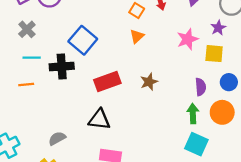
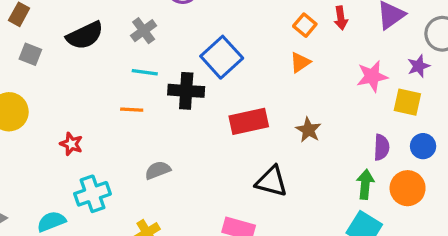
brown star: (149, 82) -> (308, 130), turned -30
black triangle: (99, 120) -> (272, 181), moved
gray semicircle: (57, 138) -> (158, 170), moved

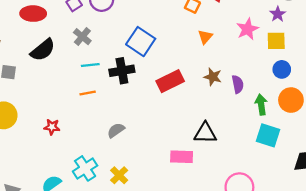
orange triangle: (300, 62) -> (205, 37), moved
blue circle: (423, 146) -> (282, 69), moved
purple semicircle: (381, 147) -> (238, 84), moved
black triangle: (272, 181) -> (205, 133), moved
cyan cross: (93, 194) -> (85, 168), moved

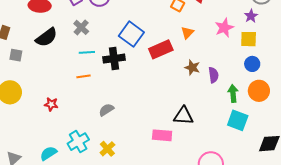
red rectangle: (170, 81) -> (161, 49), moved

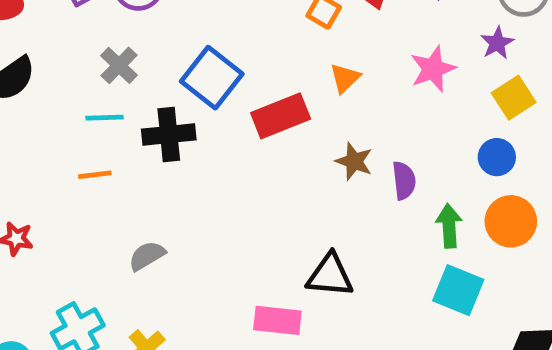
gray cross: (81, 27) -> (119, 65), moved
yellow square: (249, 39) -> (514, 98), moved, turned -36

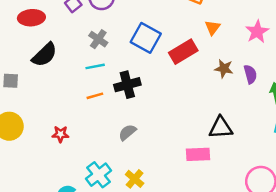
pink star: (433, 69) -> (257, 32), moved
black cross: (169, 135) -> (127, 85), moved

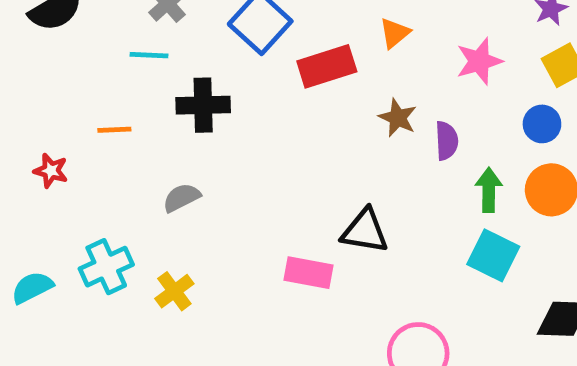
orange line: (95, 96) -> (114, 130), moved

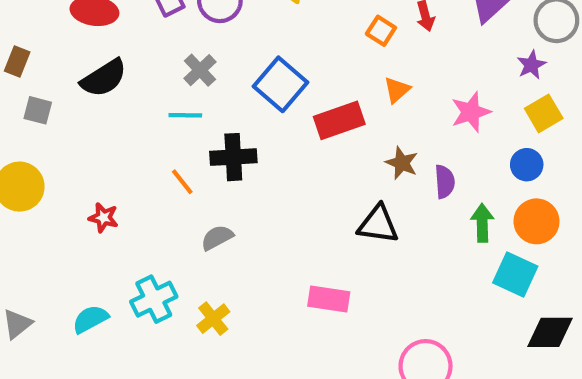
orange line: (114, 130) -> (182, 182), moved, turned 56
black triangle: (365, 231) -> (378, 224), moved
cyan square: (493, 255) -> (515, 275), moved

